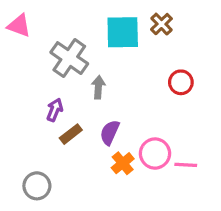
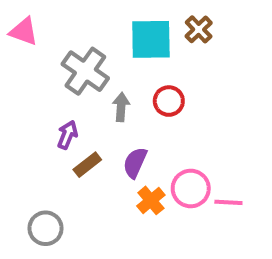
red circle: (181, 82) -> (169, 101), moved

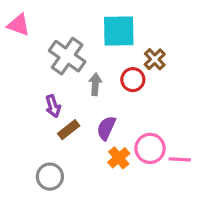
brown cross: (199, 29) -> (155, 59), moved
purple arrow: (67, 135) -> (53, 106), turned 140
gray circle: (46, 228) -> (50, 177), moved

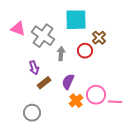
pink triangle: (19, 25) -> (18, 29), moved

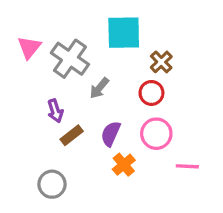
pink triangle: (18, 29) -> (29, 47), turned 49
red circle: (85, 51) -> (151, 93), moved
gray arrow: (61, 54) -> (99, 88), turned -144
pink circle: (96, 95) -> (156, 134), moved

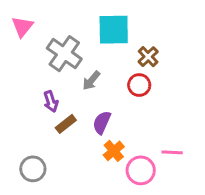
pink triangle: (29, 47) -> (22, 27), moved
pink circle: (156, 134) -> (141, 170), moved
gray circle: (52, 184) -> (33, 169), moved

